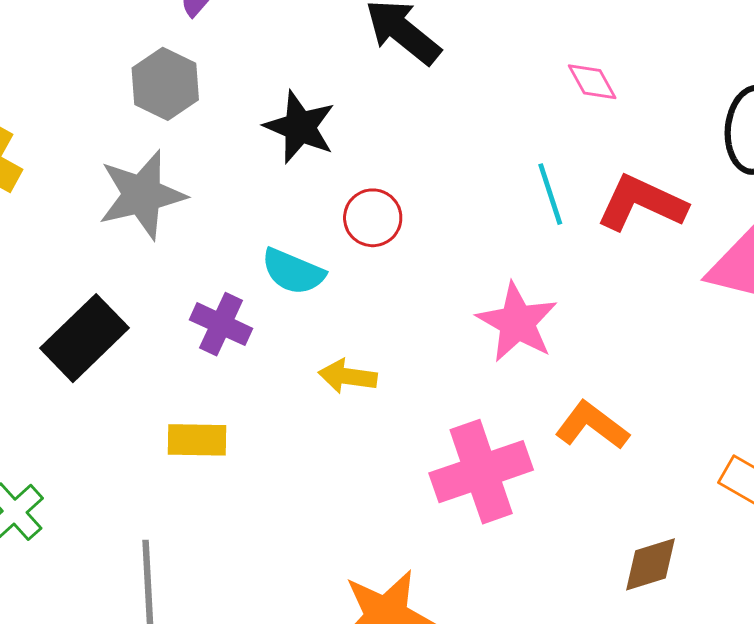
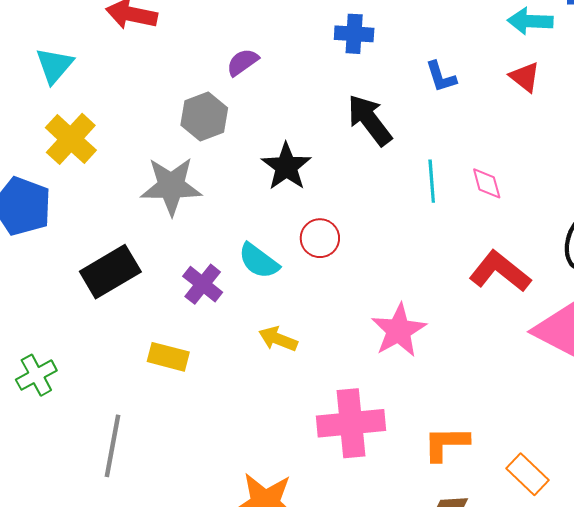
cyan line: (550, 194) -> (432, 181), moved
orange L-shape: (592, 425) -> (446, 443), moved, turned -51

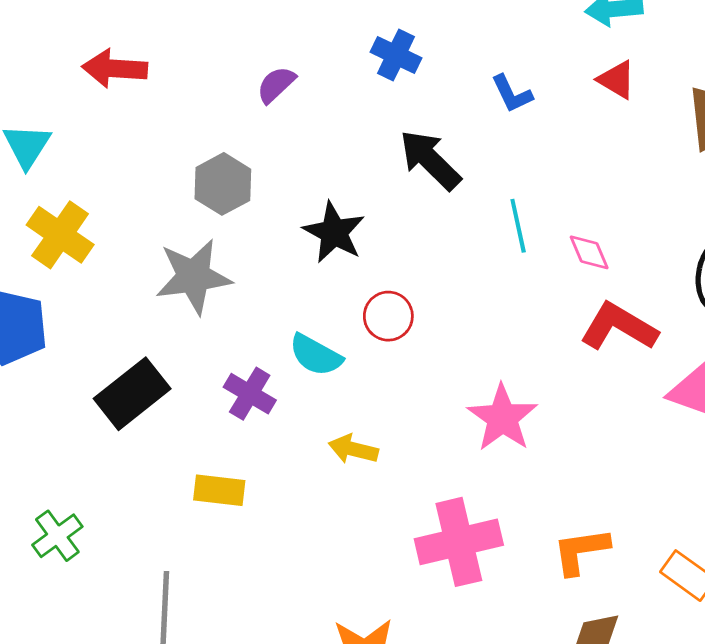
blue cross: (354, 34) -> (396, 55), turned 30
purple semicircle: (242, 62) -> (276, 85), moved
pink diamond: (487, 183) -> (589, 252), moved

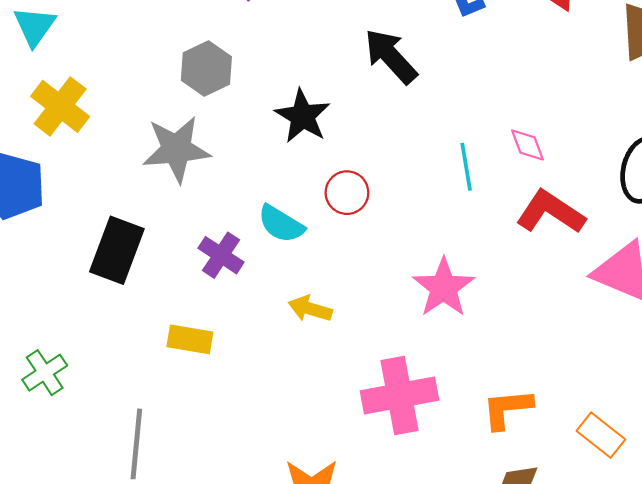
cyan line: (518, 226) -> (466, 167), moved
black rectangle: (132, 394) -> (117, 250), turned -34

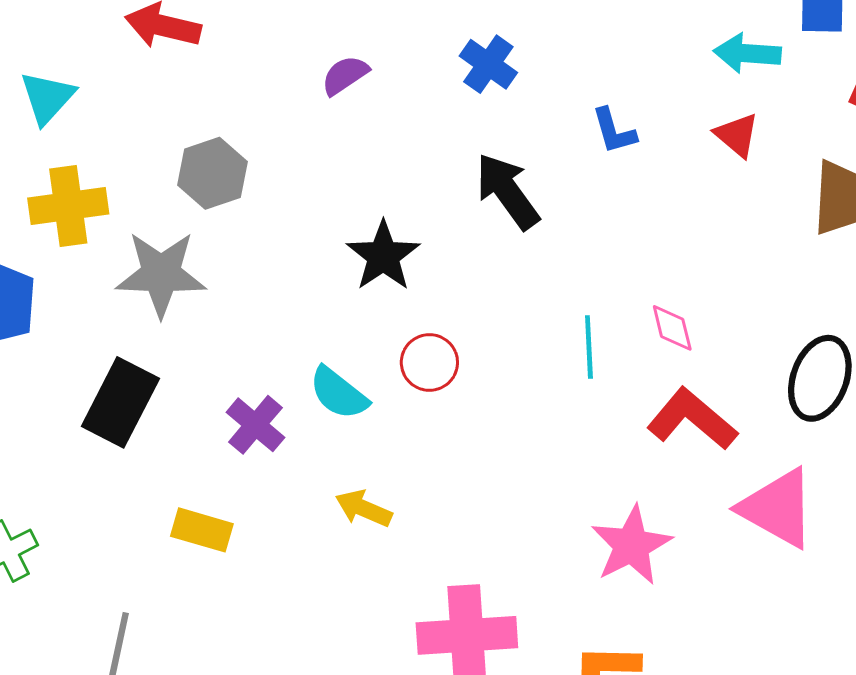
gray hexagon: (206, 69) -> (212, 173), moved
yellow cross: (60, 106) -> (68, 206), turned 38
gray star: (176, 149) -> (161, 274), moved
pink star: (444, 288) -> (631, 545), moved

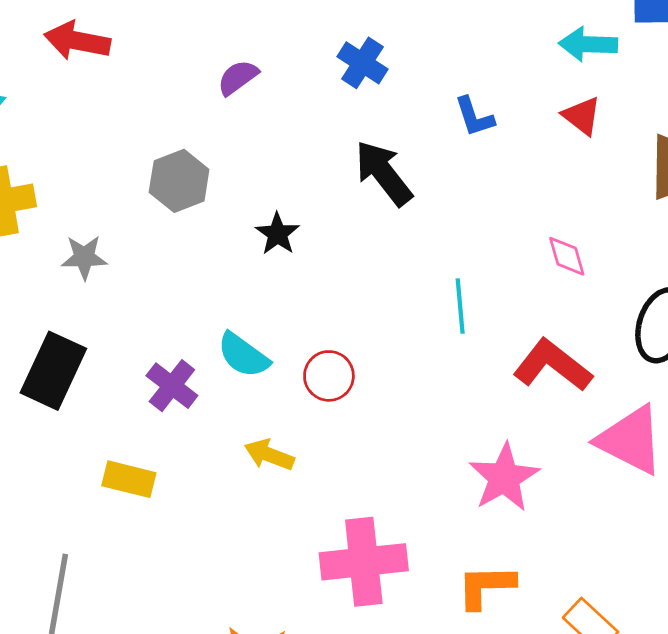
gray hexagon: (212, 173) -> (179, 181), moved
black star: (383, 256) -> (277, 234), size x0.7
gray star: (161, 274) -> (84, 257), size x0.6
pink diamond: (672, 328) -> (567, 256), moved
red circle: (429, 362) -> (329, 376), moved

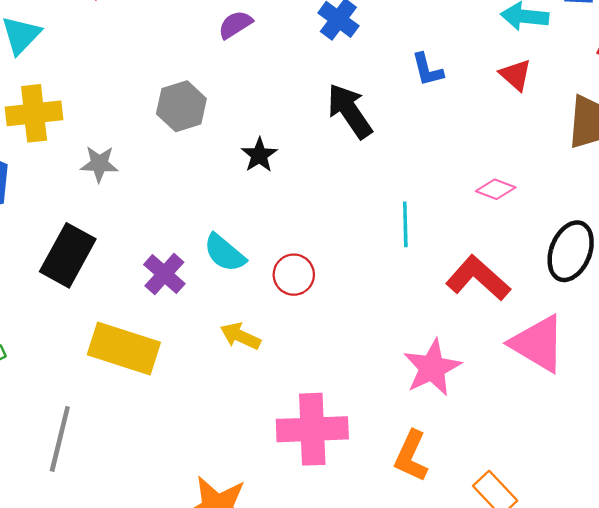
pink diamond: (567, 256) -> (496, 189), turned -57
yellow rectangle: (129, 479) -> (124, 349), size x1.6
orange L-shape: (486, 586) -> (411, 456), turned -68

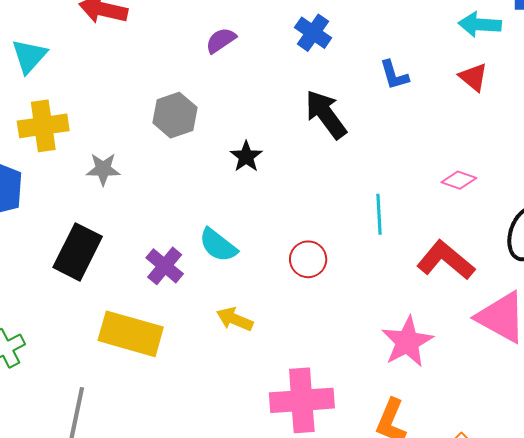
red circle: (294, 275) -> (308, 259), moved

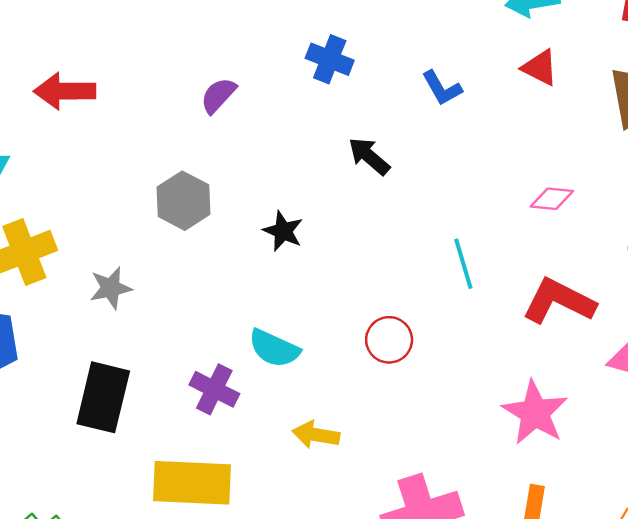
black arrow: (326, 114) -> (369, 156), size x0.7

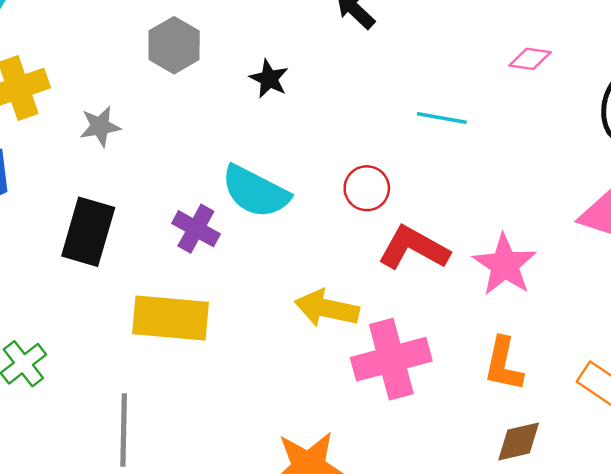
cyan line: (463, 264) -> (442, 118), turned -66
red L-shape: (559, 301) -> (414, 248), moved
cyan semicircle: (274, 348) -> (255, 192), size x1.4
yellow arrow: (316, 435) -> (327, 308), moved, size x1.4

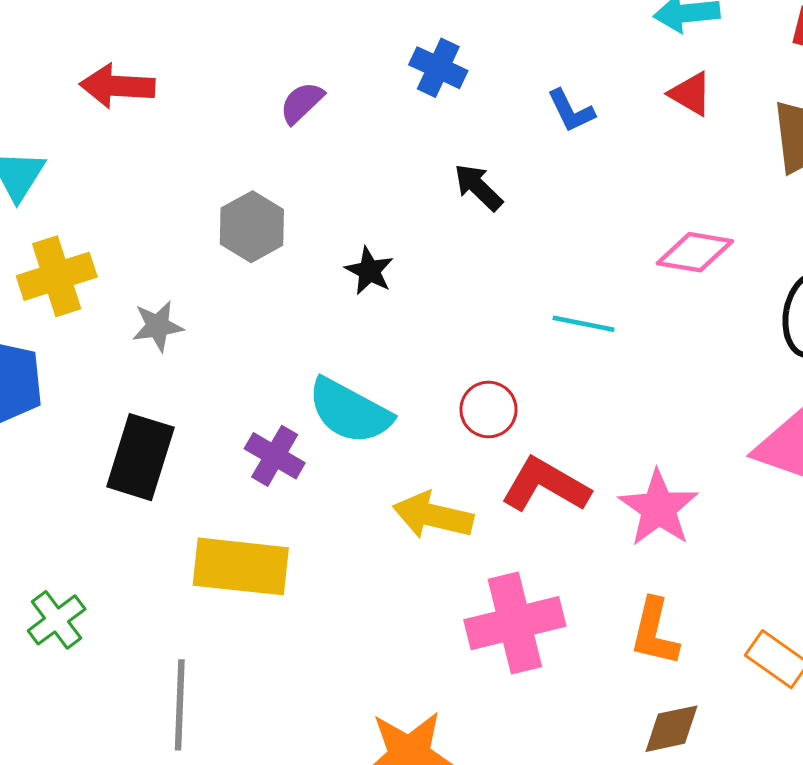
pink diamond: (530, 59) -> (695, 252), size x1.4
yellow arrow: (327, 308) -> (433, 515), moved

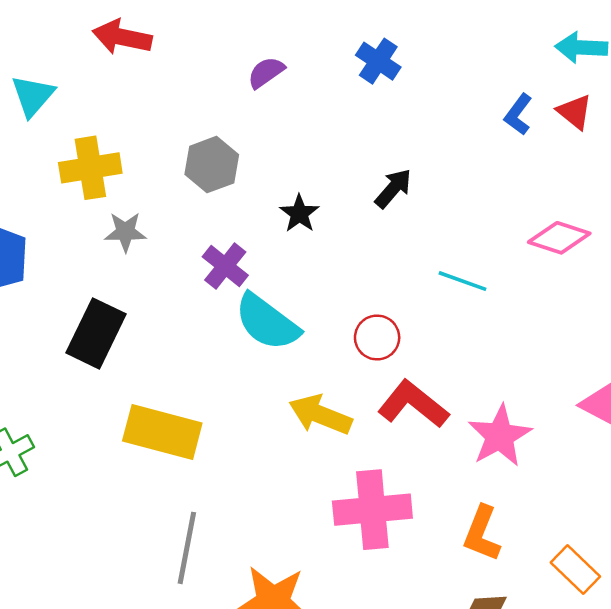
blue L-shape: (571, 111) -> (518, 114), moved, turned 54
black arrow: (478, 187) -> (393, 188), moved, turned 78
yellow cross: (57, 276) -> (90, 168), moved
purple cross: (275, 456) -> (225, 266), moved
gray line: (180, 705) -> (187, 548), moved

